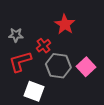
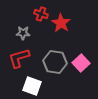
gray star: (16, 35) -> (23, 33), moved
red cross: (44, 46) -> (41, 14), moved, turned -32

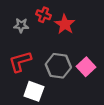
gray star: (23, 33) -> (21, 25), moved

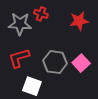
red star: (65, 24) -> (79, 21), moved, turned 30
gray star: (21, 25) -> (20, 24), size x1.6

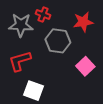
gray hexagon: (55, 62) -> (58, 41), moved

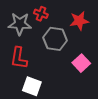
red L-shape: (20, 61) -> (19, 58), turned -65

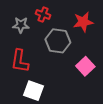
gray star: (20, 24) -> (21, 25), size x0.7

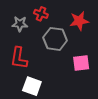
pink square: (85, 66) -> (81, 63), turned 36

